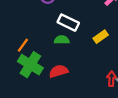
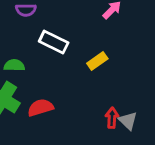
green semicircle: (62, 40) -> (14, 65), moved

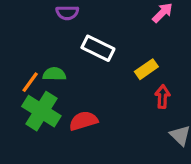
red arrow: (112, 118) -> (162, 97), moved

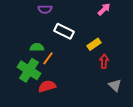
orange line: (30, 82) -> (48, 58), moved
red semicircle: (83, 121) -> (47, 86), moved

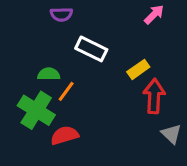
red arrow: (104, 61) -> (154, 96), size x1.5

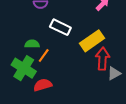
yellow rectangle: (138, 69) -> (92, 41), size x1.6
gray triangle: (171, 134) -> (114, 73), moved, turned 48

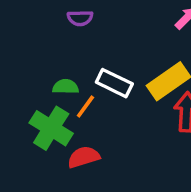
white rectangle: (60, 27) -> (114, 83), moved

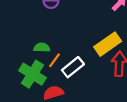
white rectangle: (114, 83) -> (73, 67), moved, turned -65

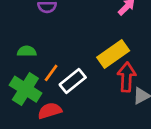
green semicircle: (42, 48) -> (27, 51), moved

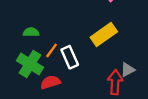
red arrow: (127, 77) -> (115, 82), moved
white rectangle: (73, 81) -> (70, 57), turned -75

